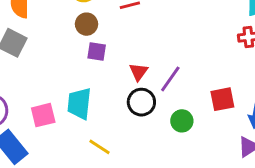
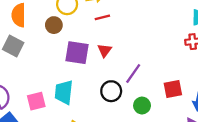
brown circle: (87, 24) -> (54, 25), moved
purple square: (97, 52) -> (77, 53), size x1.6
red triangle: (139, 72) -> (105, 50), moved

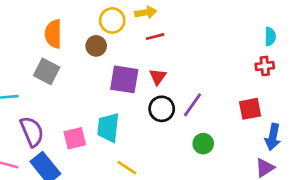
red square: (173, 89) -> (250, 109), moved
black circle: (111, 91) -> (162, 109), moved

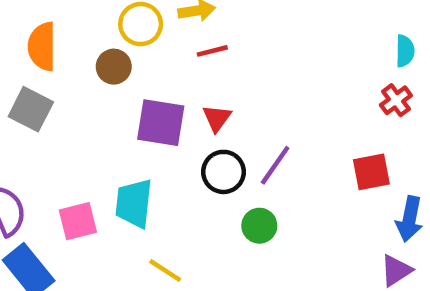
red cross: (265, 66) -> (396, 100), turned -30
green circle: (203, 144) -> (259, 226), moved

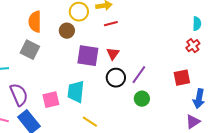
green circle: (259, 226) -> (142, 99), moved

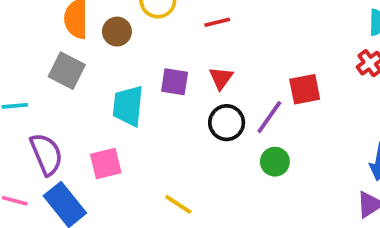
brown circle: (67, 31) -> (117, 32), moved
purple square: (88, 56) -> (175, 82), size x0.7
red square: (182, 78) -> (305, 89), moved
cyan trapezoid: (76, 92) -> (128, 106), moved

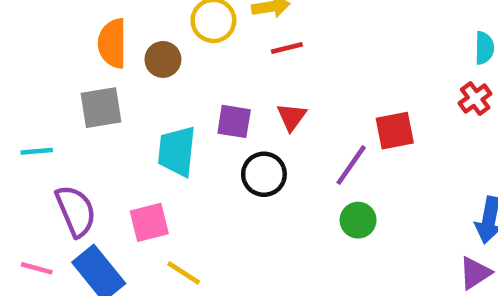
gray square: (67, 71) -> (101, 108), turned -36
black circle: (227, 123) -> (264, 174), moved
yellow line: (178, 204) -> (184, 273), moved

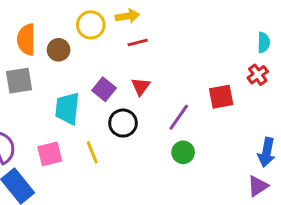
purple square: (234, 121) -> (104, 89), turned 30
red square: (395, 131) -> (221, 97), moved
yellow line: (184, 273) -> (92, 152), moved, turned 35

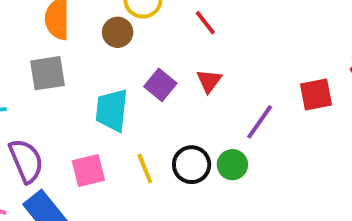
red line: (138, 42) -> (205, 23), turned 66
brown circle: (59, 50) -> (118, 32), moved
black circle: (123, 123) -> (192, 165), moved
green circle: (183, 152) -> (232, 165), moved

